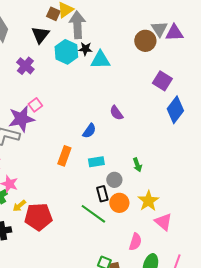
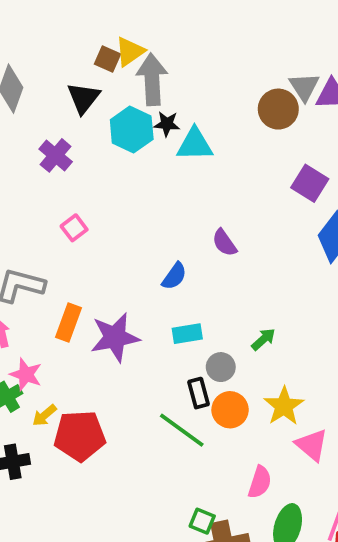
purple star: (21, 119) -> (115, 337), moved
orange rectangle: (64, 156) -> (69, 323), moved
green arrow: (137, 165) -> (263, 339), turned -112

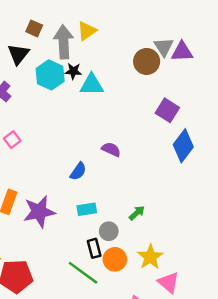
yellow triangle: (130, 52) -> (87, 31), moved
purple semicircle: (224, 243) -> (111, 149), turned 150

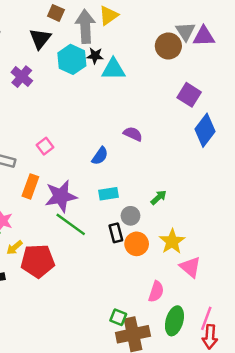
pink square: (12, 140) -> (45, 146), moved
green line: (83, 273) -> (71, 224), moved

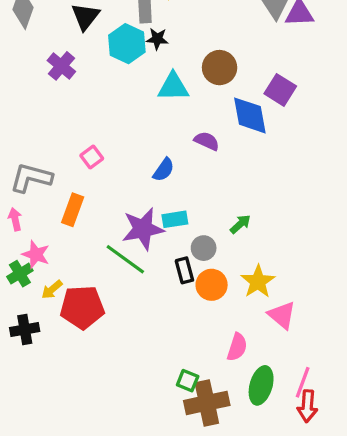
brown circle: (168, 46) -> (220, 68), moved
cyan triangle: (113, 69) -> (173, 87), moved
blue diamond: (205, 130) -> (250, 115), moved, turned -48
purple star: (61, 196) -> (143, 229), moved

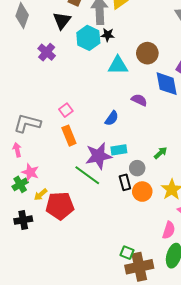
orange rectangle: (73, 210) -> (69, 136), moved, turned -42
pink semicircle: (237, 347) -> (169, 230), moved

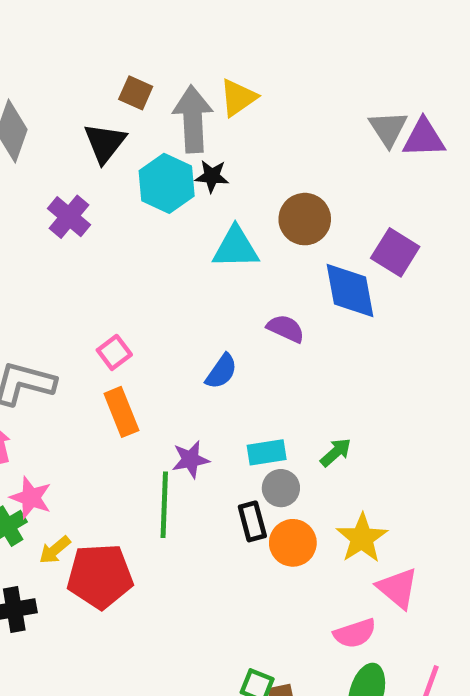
cyan rectangle: (119, 150) -> (267, 452), moved
purple star: (98, 156) -> (190, 460), size x0.6
green line: (87, 175) -> (164, 505), turned 56
pink semicircle: (169, 230) -> (355, 633), turned 54

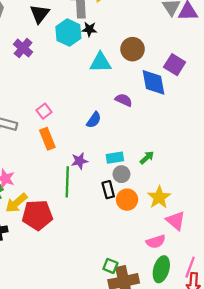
yellow arrow: (55, 550) -> (16, 203), size x1.5

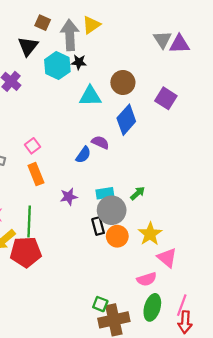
blue diamond: (154, 82) -> (126, 120), moved, turned 52
purple semicircle: (124, 100) -> (100, 142), moved
gray circle: (121, 174) -> (112, 210), size x1.6
green line: (67, 182) -> (29, 222), moved

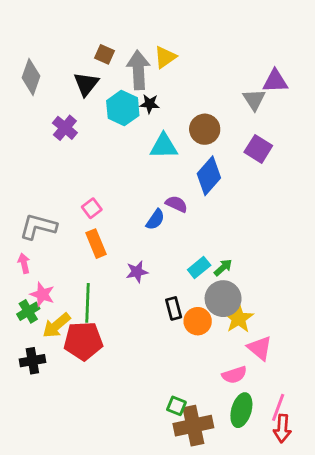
gray triangle: (162, 40) -> (254, 100), moved
cyan rectangle: (105, 193) -> (199, 268), moved, turned -30
gray circle: (112, 210) -> (223, 299), moved

